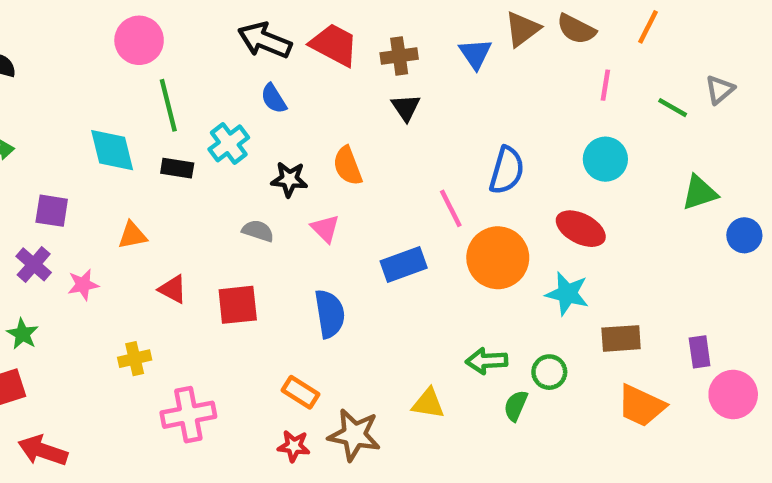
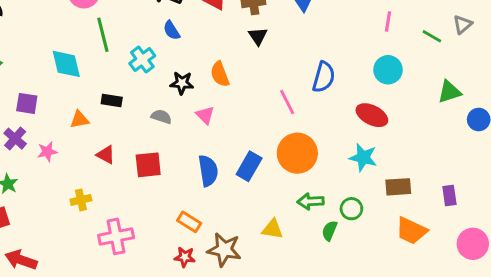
black rectangle: (177, 168) -> (112, 100), moved
orange circle: (498, 258) -> (297, 153), moved
blue rectangle: (404, 264) -> (249, 166), moved, turned -40
pink circle: (733, 395) -> (473, 244), moved

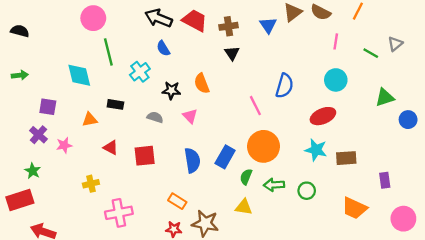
red ellipse: (372, 115) -> (323, 116), turned -50
brown rectangle: (398, 187) -> (346, 158), moved
green semicircle: (330, 231) -> (246, 177), moved

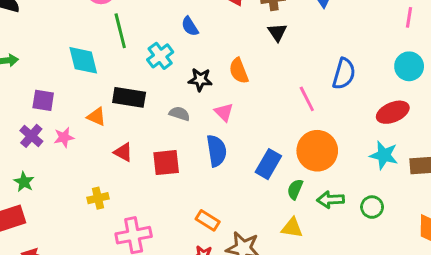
black rectangle: (115, 104) -> (129, 97), size x1.5
orange triangle: (90, 120) -> (97, 117), turned 35
pink star: (64, 145) -> (64, 137), moved
blue semicircle: (192, 160) -> (217, 151), moved

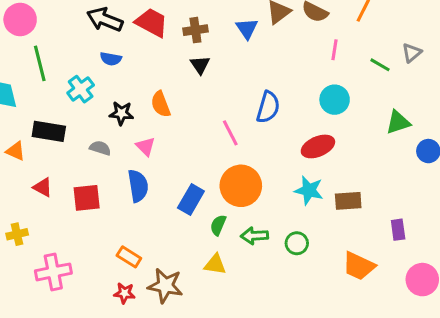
blue semicircle: (190, 26) -> (111, 59), turned -48

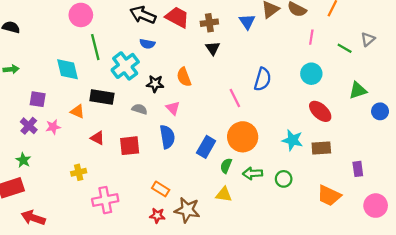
cyan cross: (81, 89) -> (125, 66), size x1.4
red ellipse: (318, 146) -> (320, 111), moved, turned 65

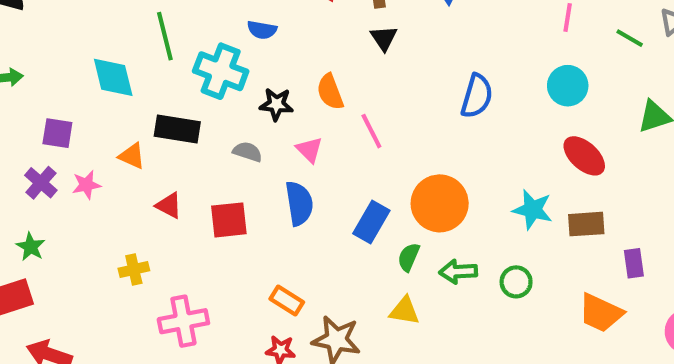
cyan cross: (125, 66) -> (221, 71), turned -32
pink line: (235, 98) -> (371, 131), moved
purple rectangle: (358, 169) -> (634, 263), moved

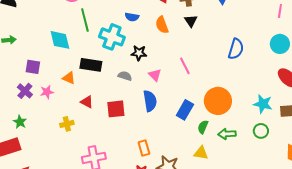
orange semicircle: (330, 92) -> (162, 25), moved
yellow cross: (134, 270) -> (67, 124), moved
green circle: (516, 282) -> (261, 131), moved
orange rectangle: (287, 300) -> (144, 148), turned 42

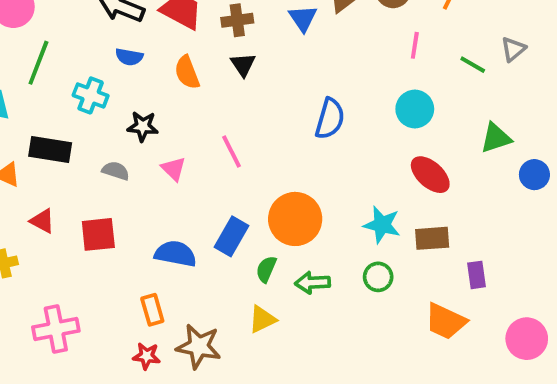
green line: (85, 20) -> (38, 63), turned 35
cyan cross: (112, 37) -> (91, 95), size x0.7
blue semicircle: (150, 101) -> (175, 254), moved, turned -70
yellow triangle: (201, 153) -> (262, 319), turned -35

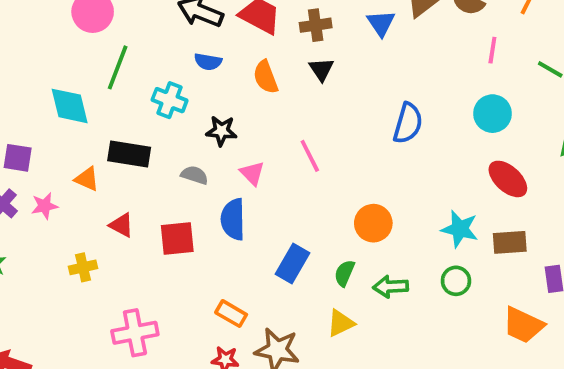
orange circle: (295, 219) -> (373, 223), size x0.7
blue rectangle: (231, 236) -> (293, 264), moved
blue semicircle: (175, 254) -> (233, 219), moved, turned -102
orange rectangle: (152, 310) -> (231, 314), turned -44

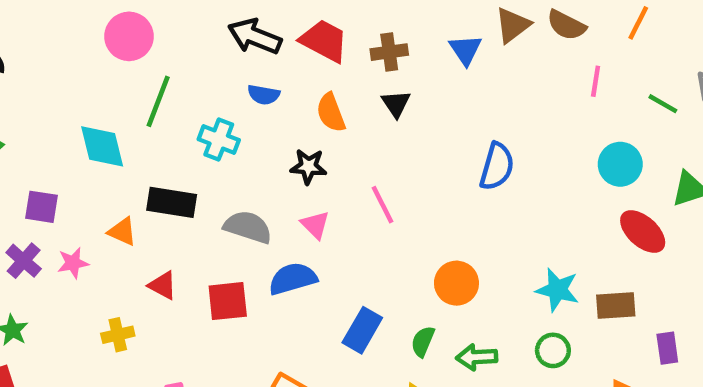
cyan circle: (492, 114) -> (620, 164), moved
black star: (221, 131) -> (308, 166), moved
gray semicircle: (195, 175) -> (248, 227), size x1.5
red ellipse: (508, 179) -> (643, 232), moved
blue semicircle: (233, 219) -> (293, 279), turned 75

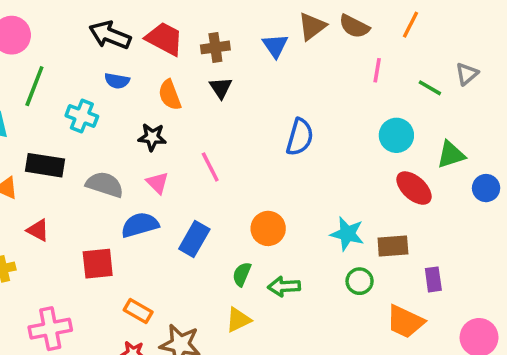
red square: (228, 301) -> (98, 264), moved
blue rectangle: (362, 330) -> (194, 239), moved
green circle: (553, 350) -> (360, 281), moved

